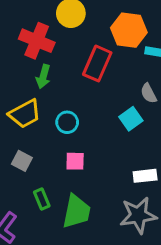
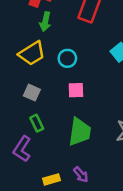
green rectangle: (42, 199) -> (37, 123), moved

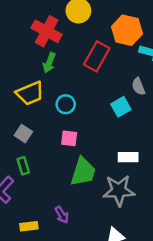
green trapezoid: (80, 132) -> (83, 172), moved
purple arrow: (81, 175) -> (62, 215), moved

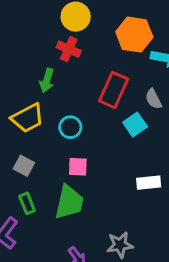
red cross: (47, 31) -> (69, 49), moved, size x0.7
red rectangle: (97, 56) -> (114, 90), moved
green trapezoid: (83, 172) -> (69, 202), moved
gray star: (119, 191) -> (120, 245), moved, size x0.7

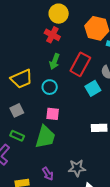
green arrow: (47, 80) -> (54, 61), moved
gray square: (24, 166) -> (17, 110), turned 32
green rectangle: (27, 203) -> (17, 136), turned -48

